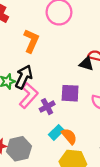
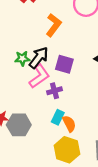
purple square: (70, 93) -> (64, 64), moved
cyan rectangle: (56, 132) -> (58, 117), turned -32

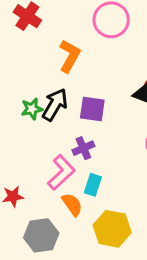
pink L-shape: (39, 76) -> (61, 172), moved
orange semicircle: (69, 124) -> (72, 204), moved
gray hexagon: (19, 125) -> (41, 235), moved

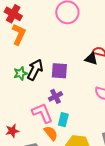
orange L-shape: (70, 56) -> (19, 34), moved
pink L-shape: (61, 172) -> (42, 113), turned -65

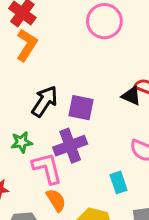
green star: (20, 73) -> (21, 142), moved
purple cross: (55, 96) -> (70, 146), size x1.5
cyan rectangle: (63, 120) -> (119, 182), moved, turned -40

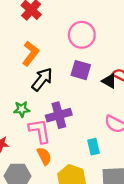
pink circle: (104, 21) -> (82, 35), moved
orange L-shape: (27, 45) -> (31, 53), moved
purple square: (81, 108) -> (81, 70), moved

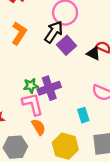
purple square: (81, 70) -> (66, 45), turned 36
black arrow: (42, 79) -> (54, 32), moved
green star: (22, 109) -> (31, 86), moved

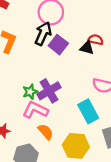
pink L-shape: (33, 104) -> (35, 110), turned -40
cyan rectangle: (83, 115) -> (88, 111), size x1.5

